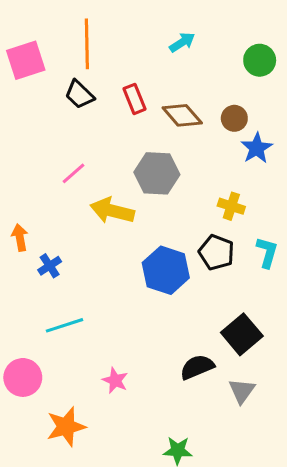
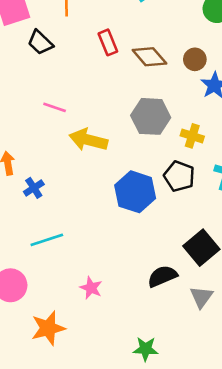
black trapezoid: (79, 94) -> (40, 42), moved
pink line: (73, 173) -> (55, 107), turned 60
gray hexagon: (157, 173) -> (151, 116), moved

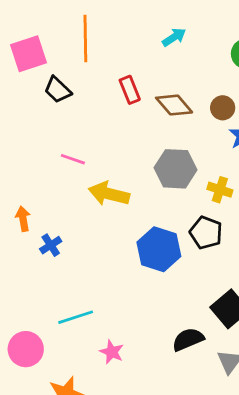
cyan line: (47, 240) -> (76, 317), moved

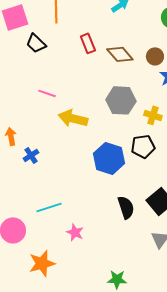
black pentagon: (206, 233) -> (143, 146), turned -30
black semicircle: (188, 339) -> (126, 207), moved, turned 95

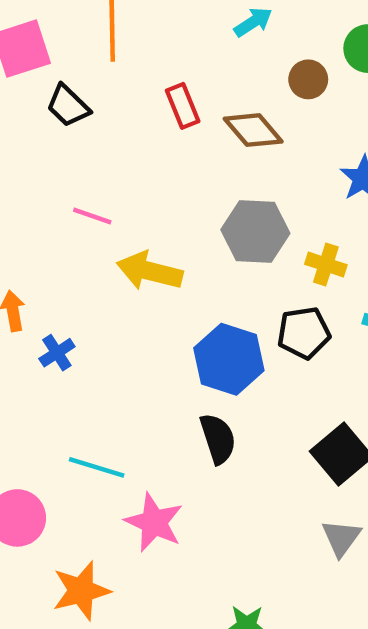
brown circle: (155, 56) -> (308, 79), moved
cyan line: (49, 207) -> (97, 467), turned 35
black semicircle: (126, 207) -> (218, 439), moved
pink star: (75, 232) -> (154, 522), size x1.5

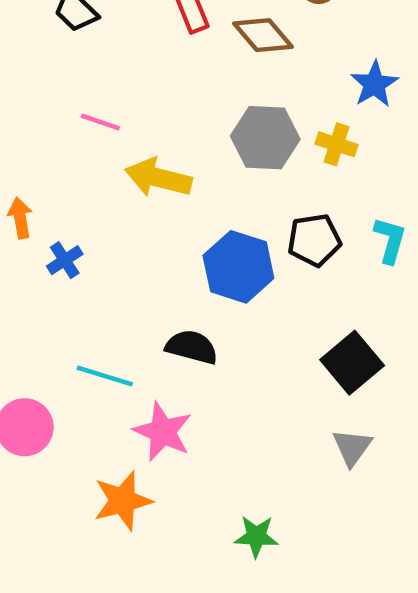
yellow cross: (326, 265) -> (336, 144), moved
black semicircle: (218, 439) -> (192, 347), moved, turned -57
orange star: (81, 591) -> (123, 501), moved

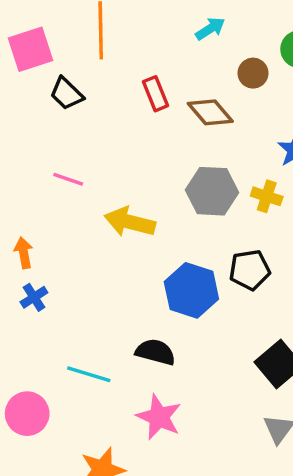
pink line: (100, 122) -> (68, 179), moved
blue cross: (65, 260) -> (34, 297), moved
pink star: (163, 432) -> (159, 417), moved

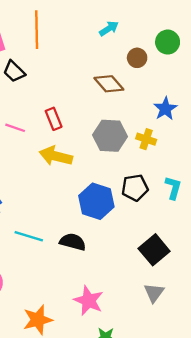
red rectangle: (155, 94) -> (54, 119), moved
cyan line: (89, 374) -> (29, 236), moved
pink star: (159, 417) -> (89, 301), moved

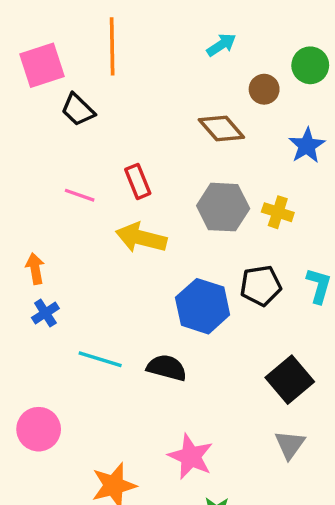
blue star: (165, 109) -> (307, 146), moved

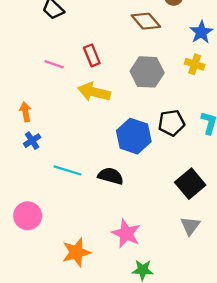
yellow cross: (278, 212) -> (195, 64), moved

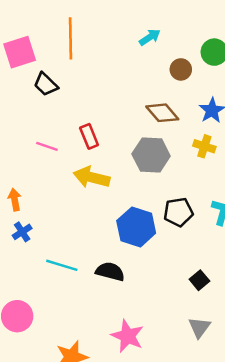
brown diamond: (146, 21) -> (162, 113), moved
black square: (190, 184) -> (199, 280), size x0.6

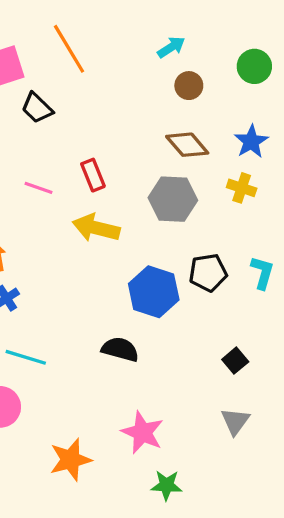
orange line: (70, 38) -> (69, 49), turned -30
brown circle: (181, 69) -> (189, 86), moved
cyan line: (62, 265) -> (26, 357), moved

